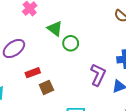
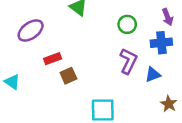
green circle: (71, 43) -> (127, 24), moved

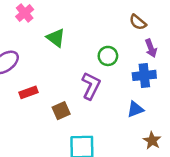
purple L-shape: (128, 61) -> (91, 86), moved
brown square: (68, 76) -> (61, 111), moved

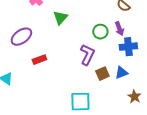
green triangle: (56, 38) -> (60, 18), turned 35
purple arrow: (151, 48) -> (119, 29), moved
brown square: (61, 111) -> (102, 74), moved

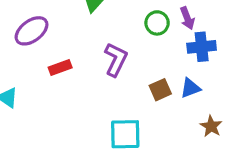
purple L-shape: (87, 55) -> (116, 59), moved

